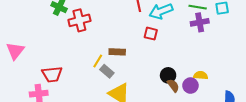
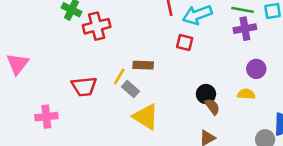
red trapezoid: (52, 74) -> (84, 86), moved
purple circle: (190, 86) -> (256, 69), moved

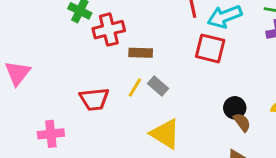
red square: (185, 42) -> (210, 48), size x1.5
brown rectangle: (143, 65) -> (141, 53), moved
gray rectangle: (131, 89) -> (158, 86), moved

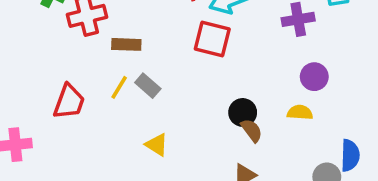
red trapezoid: (94, 99) -> (69, 102), turned -64
yellow triangle: (165, 134) -> (157, 145), size x0.6

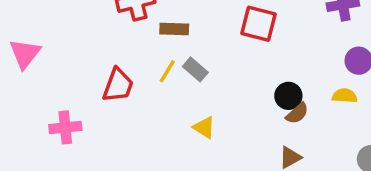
brown semicircle: (252, 130) -> (297, 113), turned 85

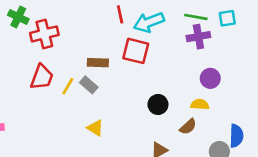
brown rectangle: (174, 29) -> (98, 63), moved
red trapezoid: (118, 85) -> (42, 77), moved
brown semicircle: (297, 113) -> (188, 127), moved

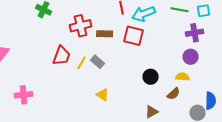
red cross: (44, 34) -> (81, 26), moved
purple cross: (198, 37) -> (195, 33), moved
brown rectangle: (98, 63) -> (105, 34), moved

